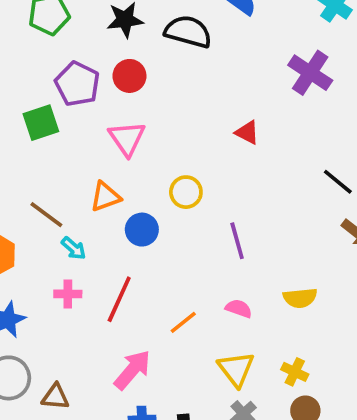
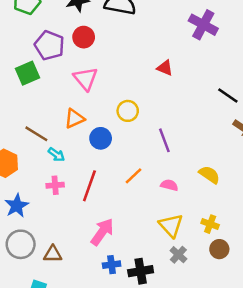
yellow semicircle: (300, 298) -> (209, 175), turned -135
orange line: (183, 322) -> (134, 176), moved

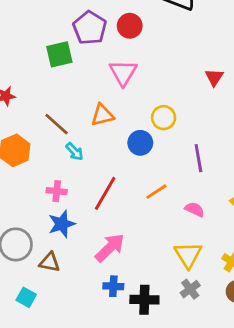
red triangle: (165, 68) -> (214, 77), turned 30
blue circle: (101, 138) -> (140, 143), moved
pink cross: (55, 185) -> (57, 191), moved
blue star: (17, 206) -> (62, 224), moved

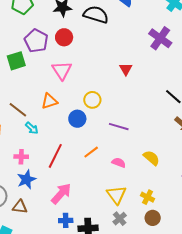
purple line: (198, 158) -> (119, 127), turned -60

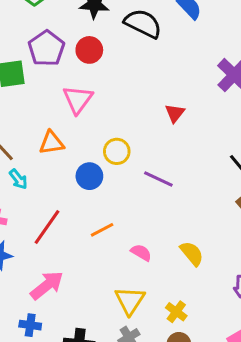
purple line: (119, 127) -> (158, 179), moved
blue cross: (66, 220) -> (30, 325), moved

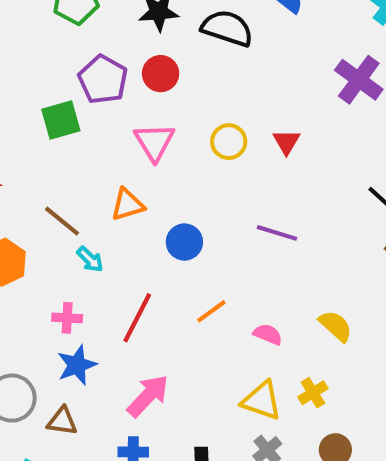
yellow circle: (117, 151) -> (229, 142), moved
yellow triangle: (130, 301) -> (262, 401), turned -36
yellow cross: (176, 312) -> (313, 393), moved, turned 30

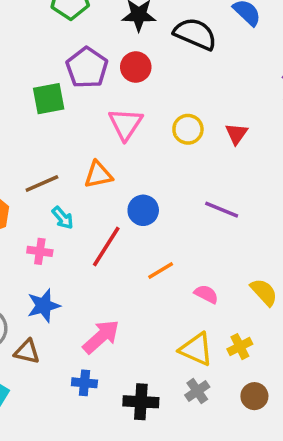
brown line: (62, 221) -> (42, 184), turned -68
pink cross: (67, 318) -> (40, 251), moved
red line: (137, 318) -> (106, 246), moved

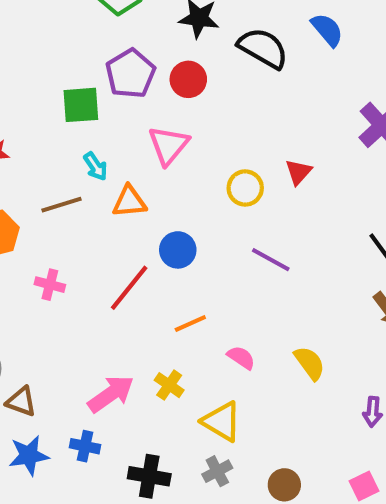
yellow circle: (188, 129) -> (245, 188), moved
cyan arrow: (63, 218) -> (96, 166), moved
blue star: (44, 306) -> (29, 455), moved
yellow cross: (240, 347) -> (169, 385), moved, turned -35

